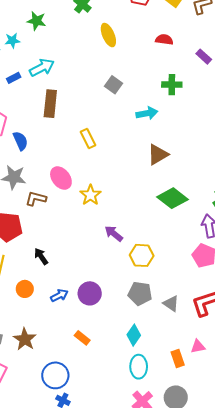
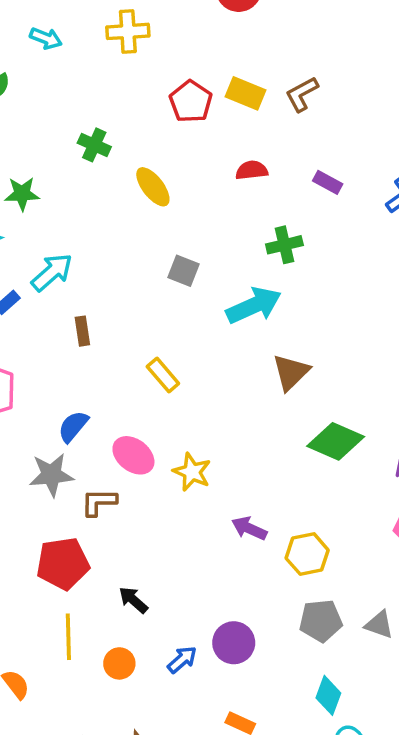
brown rectangle: (50, 104) -> (82, 331), size x0.6
cyan arrow: (147, 113) -> (254, 305), size x1.4
blue semicircle: (20, 141) -> (73, 426), moved, turned -102

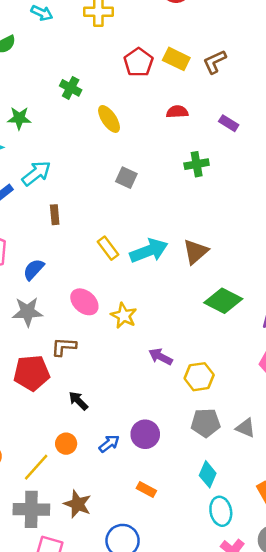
cyan arrow: (254, 305) -> (149, 251), moved
blue semicircle: (73, 426) -> (34, 269), moved
brown L-shape: (99, 502) -> (64, 347), moved
yellow line: (68, 637) -> (36, 467), moved, turned 40

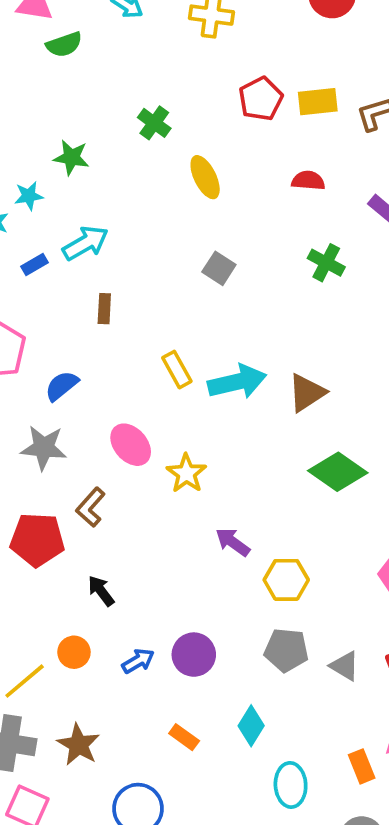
yellow rectangle: (176, 59) -> (318, 102), turned -40
green cross: (197, 164) -> (326, 263), turned 30
brown L-shape: (64, 347) -> (91, 507), turned -60
cyan diamond: (208, 474) -> (251, 726), moved

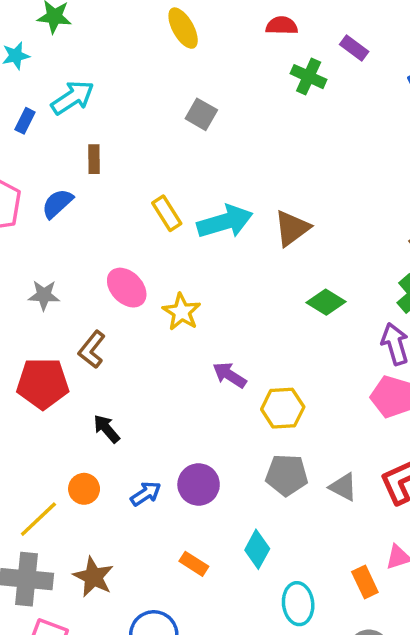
green cross: (326, 263) -> (309, 77), moved
blue rectangle: (35, 264) -> (25, 121), turned -30
blue semicircle: (62, 386) -> (57, 203), moved
gray star: (44, 448) -> (44, 295), size x0.7
green diamond: (338, 472) -> (326, 302), size x0.7

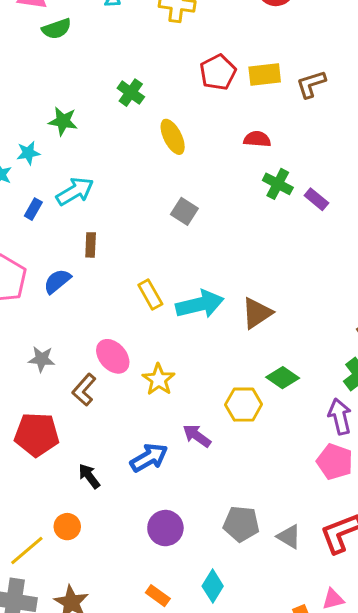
purple rectangle: (354, 48) -> (316, 199), moved
brown L-shape: (92, 350) -> (84, 390), moved
yellow hexagon: (283, 408) -> (244, 405), moved
blue arrow: (146, 494) -> (149, 458), moved, size x1.4

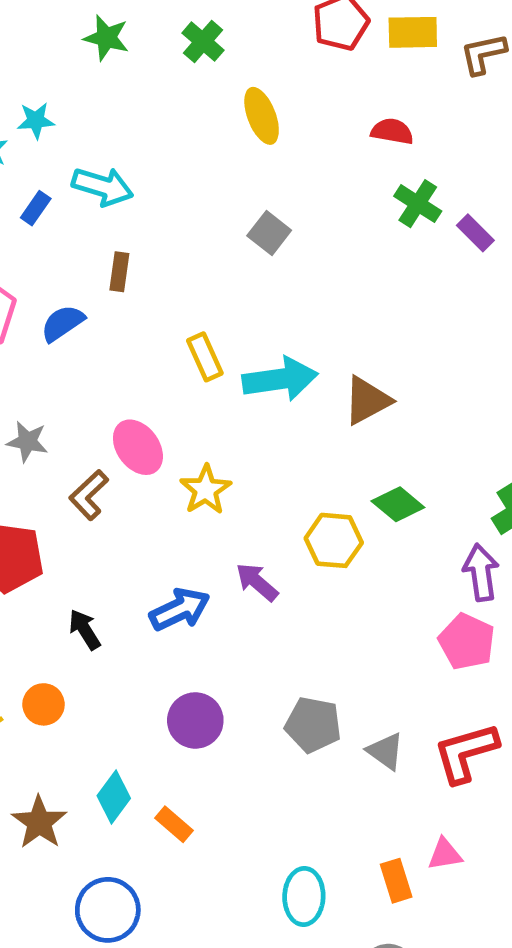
green star: (63, 121) -> (106, 38), moved
cyan arrow: (75, 191) -> (103, 186), turned 42
cyan diamond: (213, 586) -> (114, 797), moved

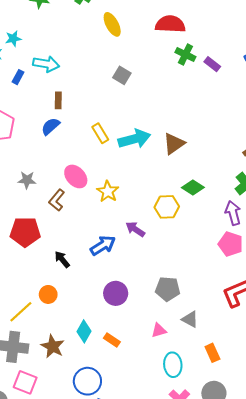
red semicircle: (392, 131) -> (170, 24), size x1.6
blue semicircle: (63, 323) -> (51, 126), moved
gray triangle: (385, 751) -> (190, 319), moved
pink triangle: (445, 854) -> (159, 330), moved

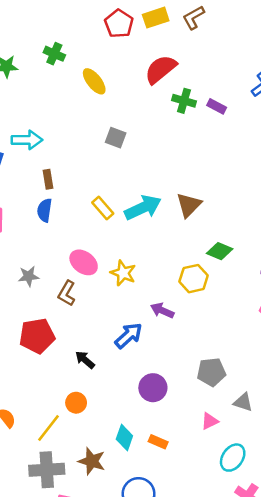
red semicircle: (170, 24) -> (161, 69), turned -32
blue semicircle: (51, 126) -> (45, 210), turned -30
cyan ellipse: (173, 365) -> (233, 458), turned 50

